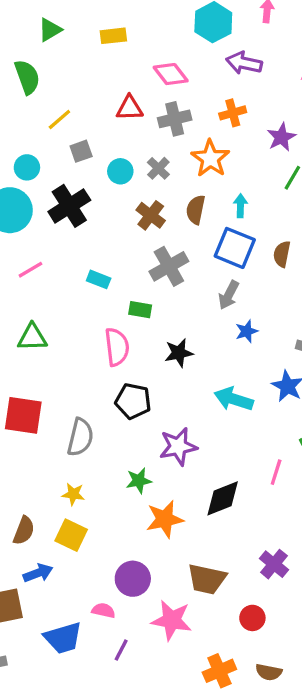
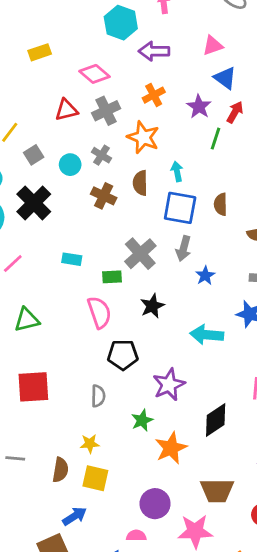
gray cross: (169, 266) -> (140, 254), moved
gray semicircle: (80, 437) -> (98, 396), moved, size x0.7
brown semicircle: (24, 531) -> (60, 470), moved

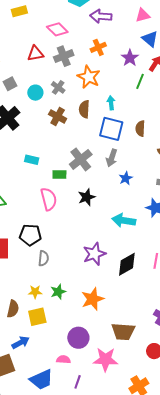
black pentagon: (123, 355) -> (30, 235), moved
green star: (142, 420) -> (58, 292), moved
black diamond: (216, 420) -> (127, 264), moved
yellow square: (95, 478) -> (37, 317), turned -30

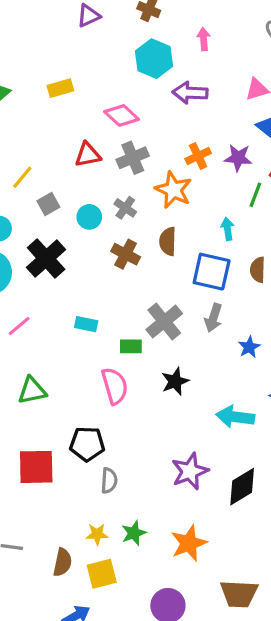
orange cross: (98, 47) -> (198, 156), moved
purple star: (130, 58) -> (238, 158), turned -30
cyan arrow: (111, 103) -> (228, 229), moved
blue star: (126, 178) -> (249, 347), moved

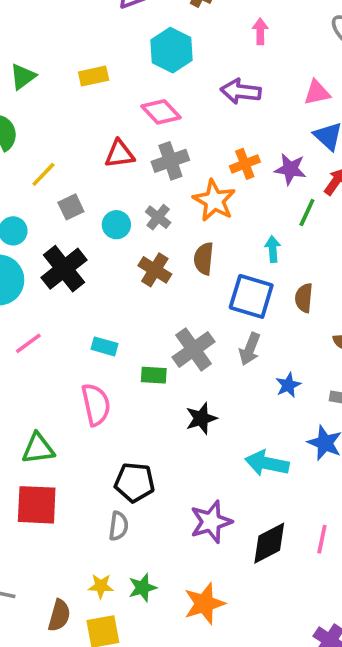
cyan hexagon: (154, 59) -> (171, 50), moved
pink semicircle: (115, 386) -> (96, 405), moved
green triangle: (32, 391) -> (38, 449), moved
black pentagon: (87, 444) -> (135, 482), moved

